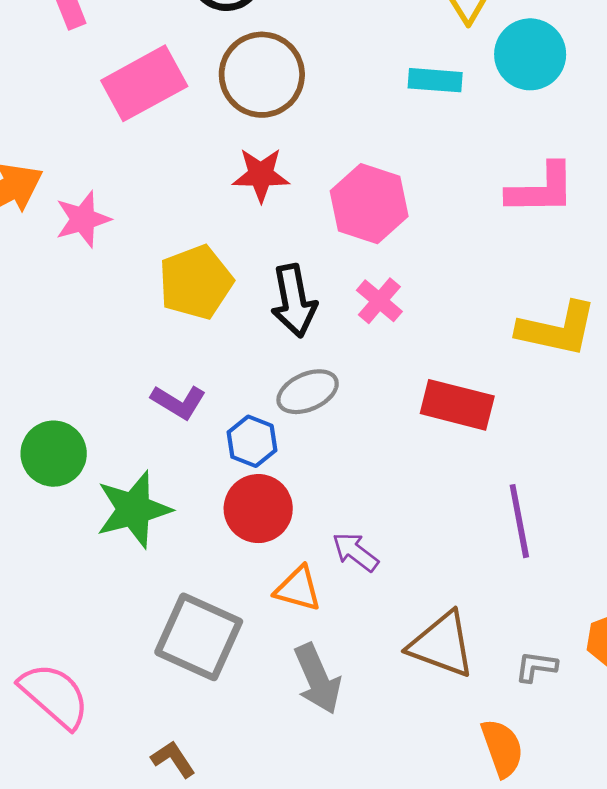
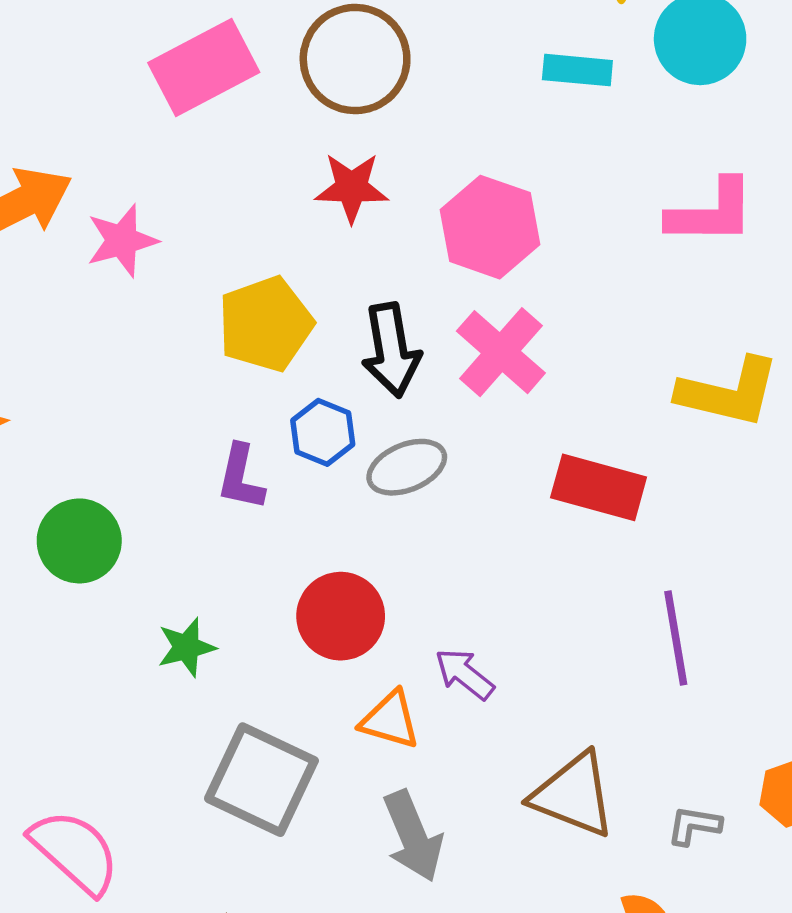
pink cross: (379, 301) -> (501, 352), size x1.5
purple L-shape: (179, 402) -> (241, 477), turned 70
blue hexagon: (252, 441) -> (323, 432), moved
green star: (134, 509) -> (186, 647), moved, size x0.6

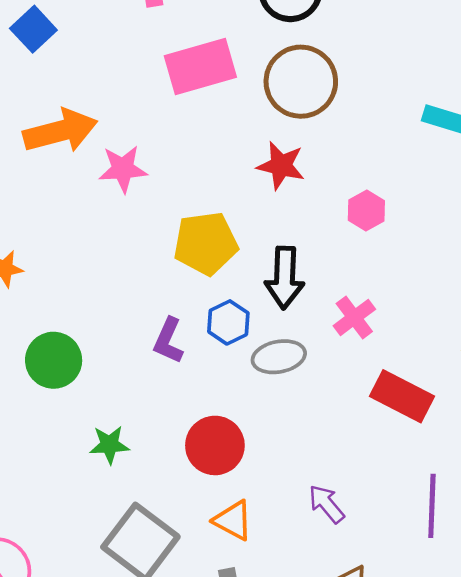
pink hexagon: (490, 227) -> (366, 210), size x0.6
pink cross: (501, 352) -> (354, 318), moved, size x0.7
purple arrow: (464, 674) -> (327, 504), moved

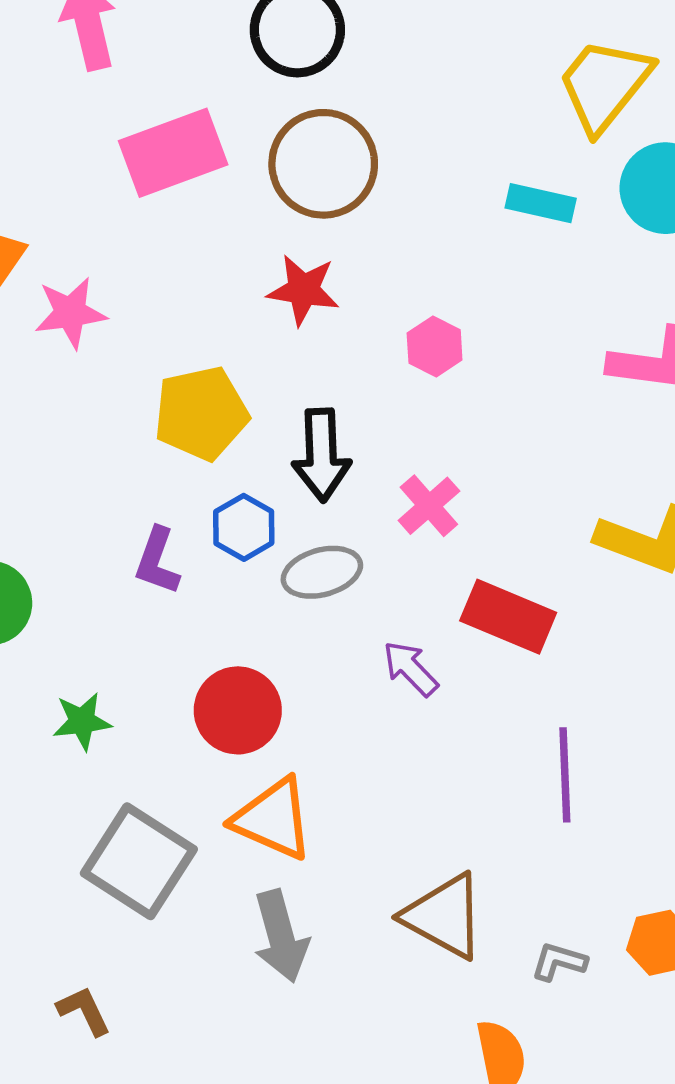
purple arrow: (327, 504) -> (410, 669), moved
orange triangle: (233, 520) -> (273, 819), size x1.4

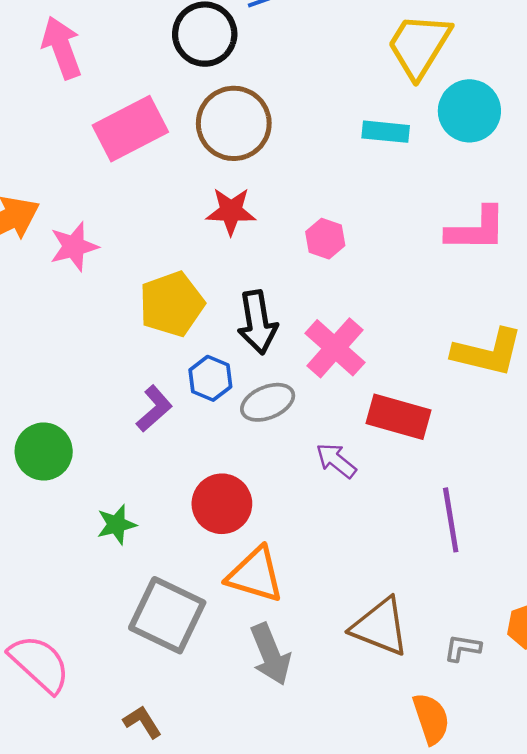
pink cross: (429, 506) -> (335, 348), size x1.4
purple L-shape: (157, 561) -> (154, 409), turned -144

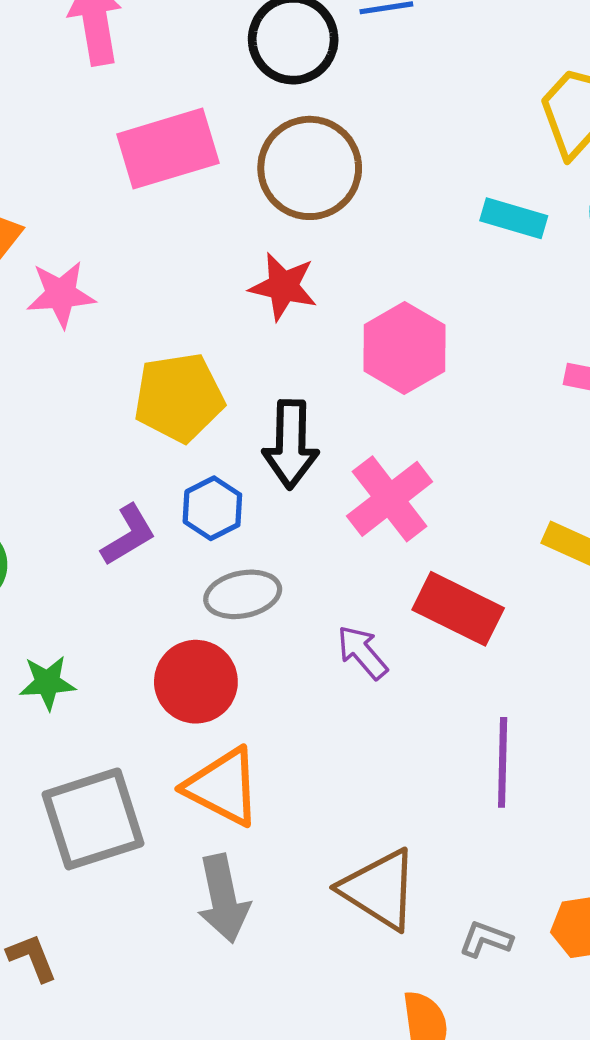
pink hexagon: (325, 239) -> (404, 348), size x1.6
gray ellipse: (268, 402) -> (243, 594), moved
gray square: (167, 615) -> (93, 819), turned 36

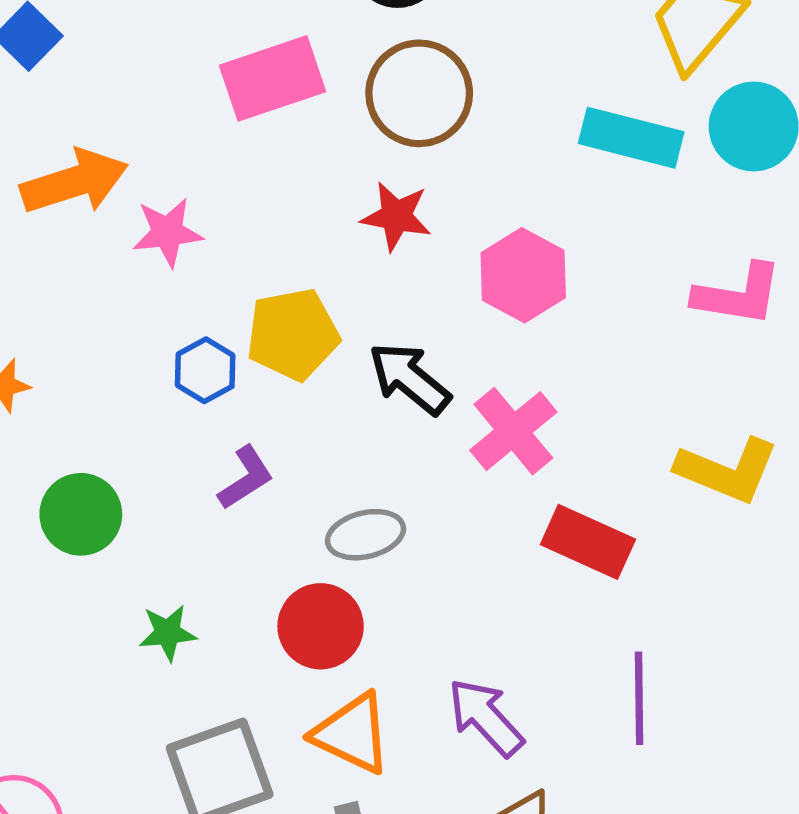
cyan rectangle: (514, 218) -> (631, 138), size x1.5
black arrow: (291, 444) -> (410, 378), turned 130
blue hexagon: (212, 508) -> (205, 370), moved
purple arrow: (362, 652) -> (486, 717), moved, size x1.4

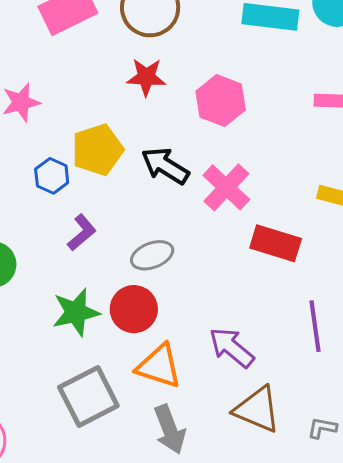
green star: (168, 633) -> (76, 312), moved, size x1.5

